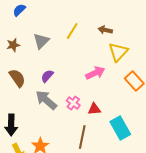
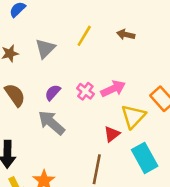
yellow triangle: (118, 52) -> (133, 116), moved
pink cross: (73, 103) -> (85, 91), moved
red triangle: (94, 109) -> (112, 134), turned -32

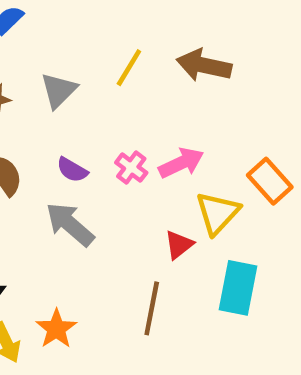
brown arrow: (126, 35) -> (204, 65), size x1.6
purple semicircle: (53, 92) -> (72, 170), turned -102
cyan rectangle: (145, 158) -> (238, 288), turned 40

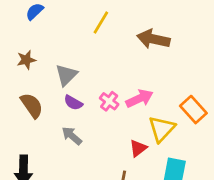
yellow line: (129, 68) -> (101, 23), moved
gray triangle: (59, 90) -> (66, 75), moved
gray arrow: (70, 224) -> (72, 136), size x0.7

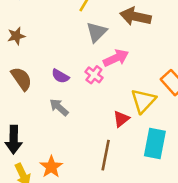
gray triangle: (66, 75) -> (97, 32), moved
pink arrow: (140, 98) -> (116, 58), moved

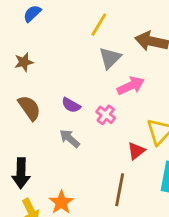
pink cross: (94, 75) -> (106, 115), moved

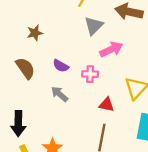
brown star: (24, 62) -> (35, 33), moved
pink cross: (106, 115) -> (90, 74), turned -35
red triangle: (136, 151) -> (107, 105), moved, turned 49

